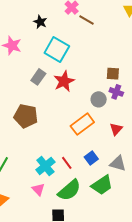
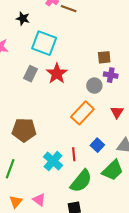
brown pentagon: (26, 116) -> (24, 130), moved
red line: (67, 163) -> (74, 154), turned 40
pink triangle: (38, 189) -> (39, 200), moved

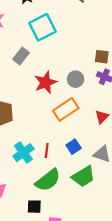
cyan square: (44, 43) -> (43, 27), turned 30
red star: (57, 73) -> (46, 82), moved
gray circle: (94, 86) -> (76, 79), moved

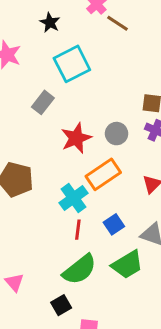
cyan cross: (23, 153) -> (73, 198), moved
black square: (34, 207) -> (61, 305), turned -32

